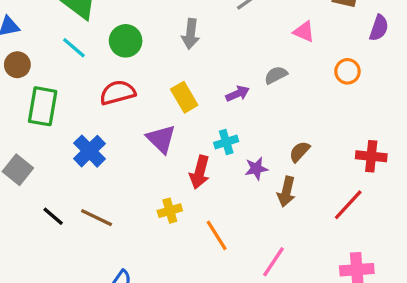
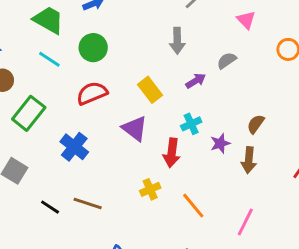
pink triangle: (304, 32) -> (246, 20), turned 30
gray arrow: (191, 34) -> (177, 41), moved
green rectangle: (43, 106) -> (29, 113), turned 36

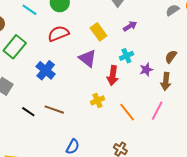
gray semicircle: (227, 61) -> (172, 10), moved
pink line: (245, 222) -> (157, 111), moved

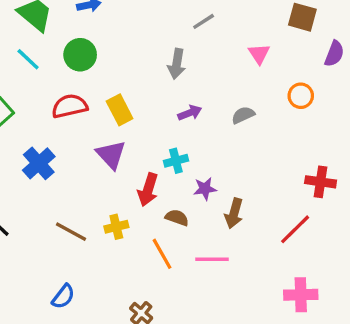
gray semicircle: (172, 10) -> (243, 115), moved
yellow rectangle: (98, 32) -> (120, 110), moved
brown semicircle: (171, 57) -> (177, 218), moved, turned 64
brown line: (54, 110) -> (71, 232), moved
pink line: (157, 111) -> (212, 259), turned 54

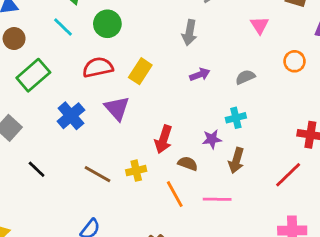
yellow rectangle: (120, 110) -> (140, 71), turned 60
purple triangle: (111, 155) -> (117, 108), moved
cyan cross: (176, 161) -> (236, 118), moved

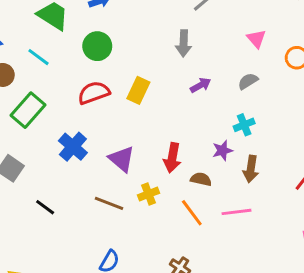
pink triangle: (260, 25) -> (256, 39), moved
cyan line: (63, 27) -> (39, 57), moved
purple triangle: (117, 108) -> (122, 159), moved

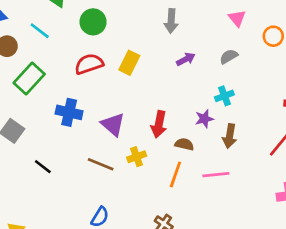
blue cross: (73, 147) -> (69, 112), turned -30
orange line: (192, 213) -> (175, 174), turned 55

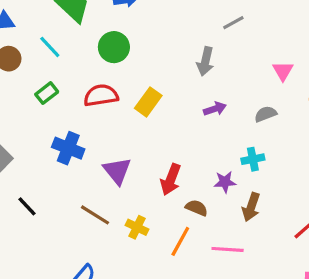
green rectangle: (29, 78) -> (47, 93), moved, size x0.6
yellow cross: (137, 157) -> (137, 227), moved, turned 36

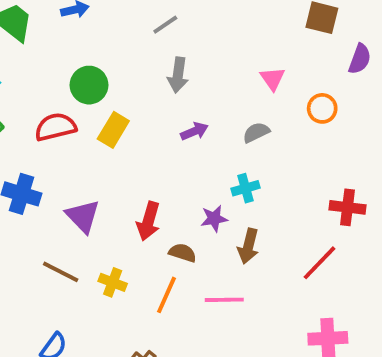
gray line: (233, 23) -> (165, 25), moved
green circle: (114, 47) -> (89, 85), moved

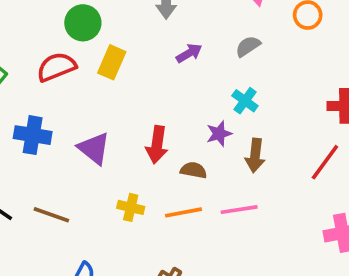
cyan cross: (246, 188) -> (245, 101), turned -30
brown line: (61, 272) -> (51, 215), moved
orange line: (166, 295) -> (184, 212), turned 63

